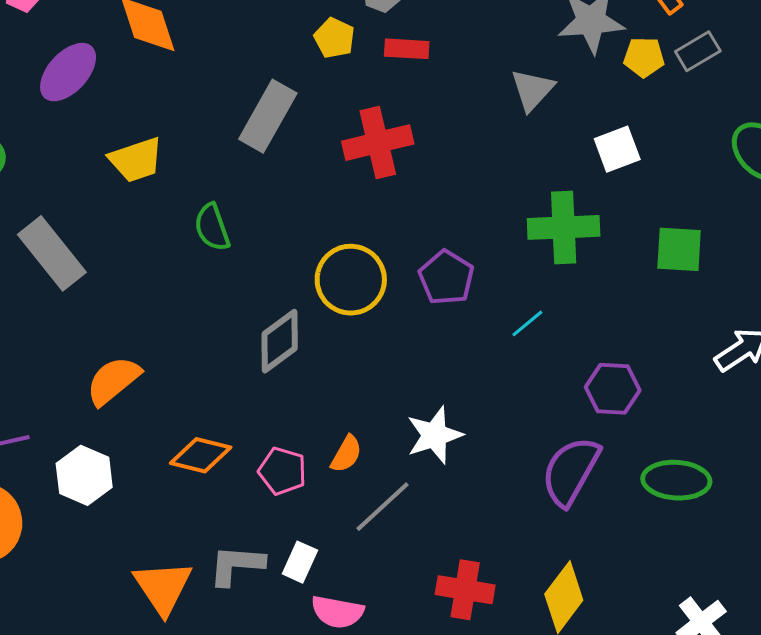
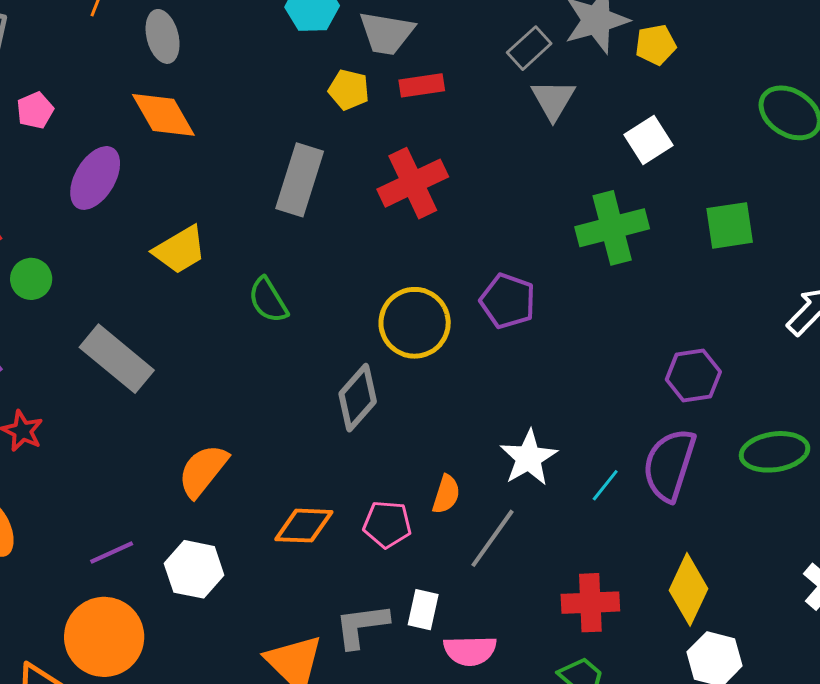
gray rectangle: (698, 51) -> (529, 48), moved
cyan line: (527, 323) -> (605, 485), moved

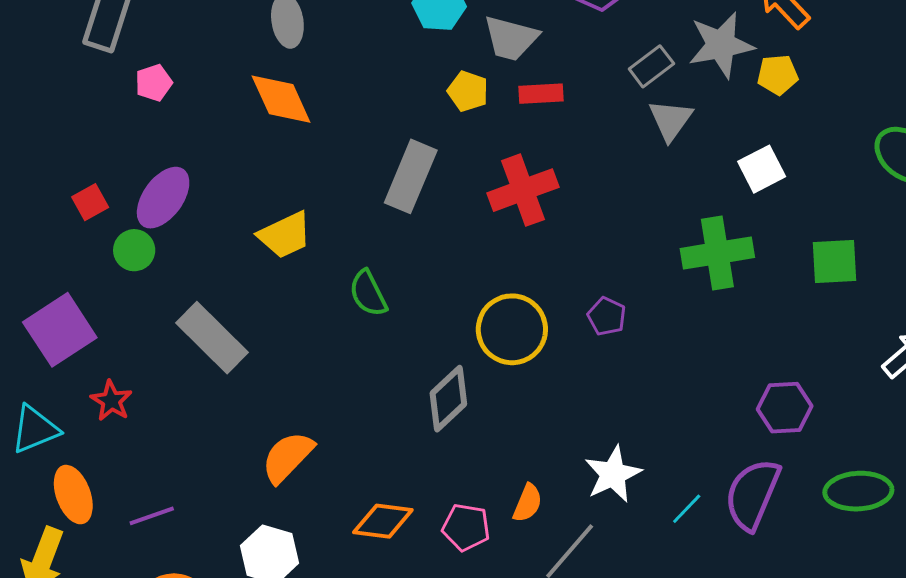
purple ellipse: (95, 178) -> (163, 198), moved
purple pentagon: (508, 301) -> (607, 316), size x0.7
purple line: (112, 553) -> (152, 516), moved

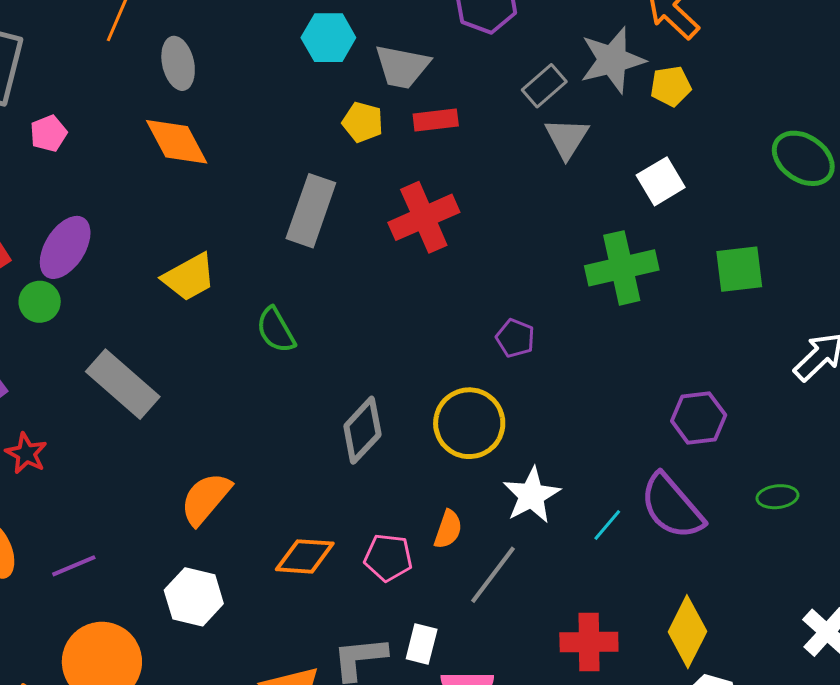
yellow circle: (512, 329) -> (469, 423), moved
green ellipse: (858, 491) -> (777, 497), size x0.6
purple semicircle: (752, 494) -> (672, 507), turned -60

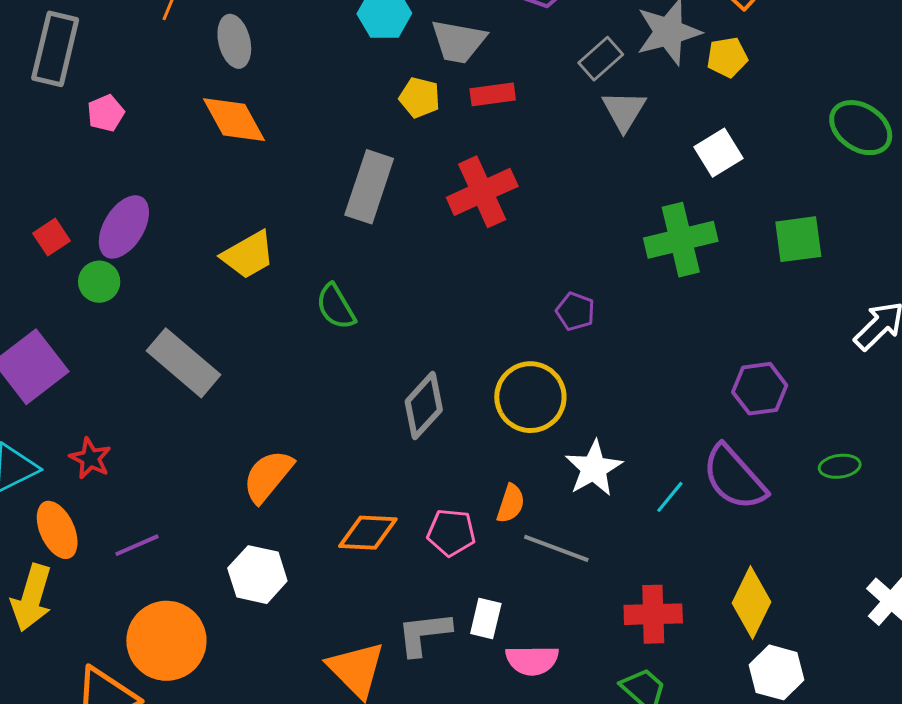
red star: (26, 453) -> (90, 458), moved
gray line: (493, 575) -> (556, 548), turned 74

